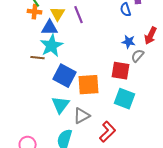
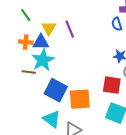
orange cross: (35, 12) -> (26, 42), moved
cyan triangle: (61, 105) -> (52, 119), turned -30

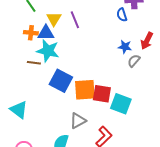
cyan star: (43, 60) -> (48, 51), turned -30
red square: (112, 85) -> (102, 94), moved
cyan triangle: (52, 119) -> (19, 110), moved

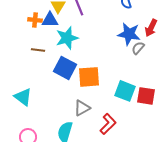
blue star: (125, 47) -> (129, 34), size x1.6
cyan star: (48, 51) -> (67, 38), moved, turned -30
red square: (102, 94) -> (146, 96), moved

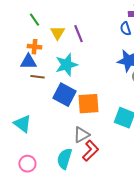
blue triangle: (50, 20) -> (28, 62), moved
red L-shape: (108, 124) -> (90, 151), moved

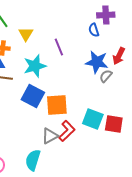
purple line: (78, 34) -> (59, 47), moved
red L-shape: (90, 151) -> (67, 131), moved

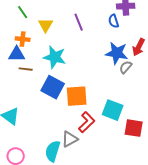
purple line: (59, 47) -> (79, 22), moved
cyan star: (35, 66) -> (55, 57), turned 30
red square: (114, 124) -> (134, 128), moved
gray triangle: (50, 136) -> (70, 139), moved

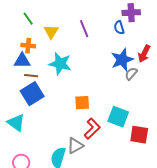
blue star: (117, 53) -> (122, 60), turned -30
blue square: (53, 87) -> (32, 94), moved, turned 30
orange square: (77, 96) -> (82, 103), size x0.7

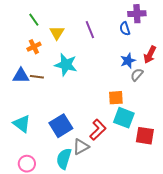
orange cross: (28, 46) -> (34, 47), turned -32
blue star: (122, 60) -> (128, 61), size x0.7
blue triangle: (22, 61) -> (21, 76), moved
blue square: (32, 94) -> (61, 126), moved
orange square: (82, 103) -> (116, 98), moved

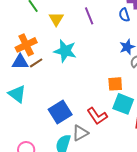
orange cross: (34, 47) -> (26, 45), moved, size x1.5
brown line: (37, 77) -> (36, 63), turned -40
cyan triangle: (22, 124) -> (17, 94), moved
red L-shape: (98, 130) -> (97, 116), turned 100

